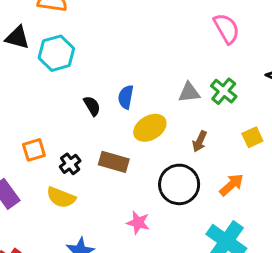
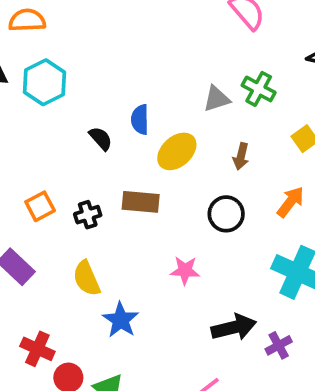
black cross: (70, 164) -> (88, 215), turned 30
black circle: (179, 184) -> (226, 214), size x0.7
yellow semicircle: (61, 197) -> (87, 278), moved, turned 56

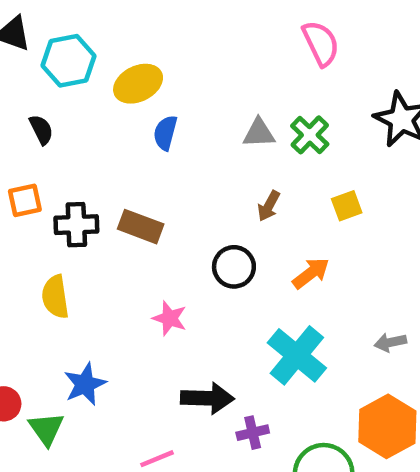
black semicircle: (101, 138) -> (41, 130), moved
yellow ellipse: (177, 151) -> (138, 84), moved
black cross: (88, 215) -> (76, 225), size x1.4
blue star: (121, 320) -> (85, 384), moved

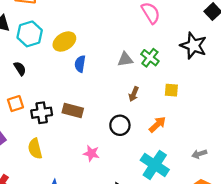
yellow square: (347, 206) -> (171, 90), turned 32

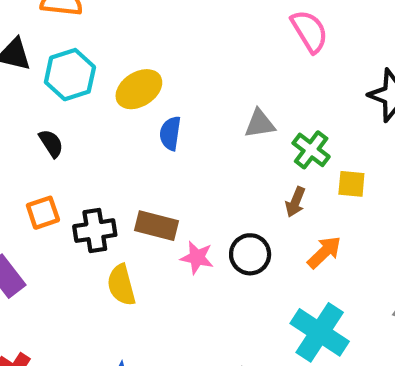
green cross: (150, 58) -> (311, 150), moved
brown arrow: (134, 94) -> (295, 202), moved
yellow semicircle: (35, 149) -> (121, 285), moved
pink star: (91, 153) -> (197, 258), moved

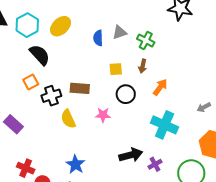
blue semicircle: (170, 133) -> (98, 38), moved
black semicircle: (51, 143) -> (40, 55), moved, size x1.6
yellow square: (351, 184) -> (116, 69), moved
orange square: (43, 213) -> (31, 82), moved
pink star: (197, 258) -> (103, 115), moved

